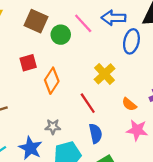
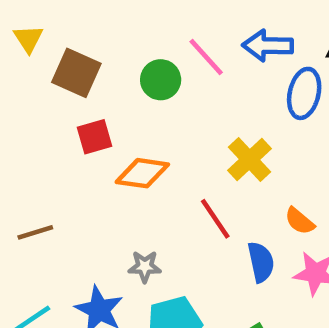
brown square: (36, 21) -> (76, 73), moved
orange diamond: (52, 81) -> (142, 173), turned 65
blue semicircle: (96, 133) -> (261, 262), moved

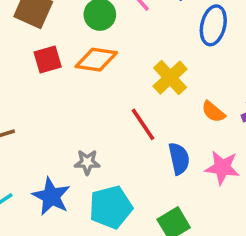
orange diamond: (142, 173) -> (96, 60), moved
orange semicircle: (300, 221) -> (213, 112), moved

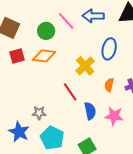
blue ellipse: (213, 25) -> (109, 49), moved
orange semicircle: (213, 112) -> (109, 85), turned 64
cyan pentagon: (111, 207) -> (52, 138), turned -30

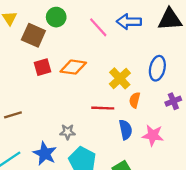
green circle: (46, 31) -> (56, 17), moved
blue ellipse: (109, 49) -> (157, 68), moved
orange semicircle: (109, 85) -> (135, 100), moved
red line: (70, 92) -> (103, 108), turned -54

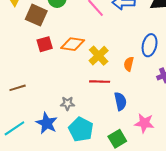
yellow cross: (120, 78) -> (99, 56), moved
orange semicircle: (135, 100) -> (129, 64), moved
pink star: (153, 135) -> (144, 123), moved

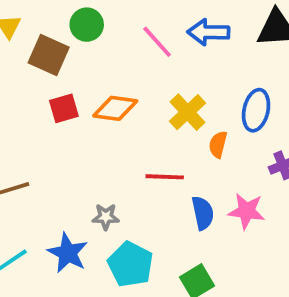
yellow cross: (99, 56) -> (188, 112), moved
pink star: (144, 123) -> (246, 211), moved

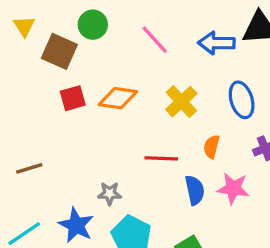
blue arrow: (208, 32) -> (217, 43), moved
blue ellipse: (256, 110) -> (242, 100), turned -30
orange semicircle: (218, 144) -> (211, 147), moved

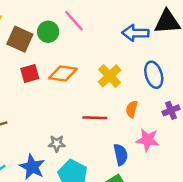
green circle: (93, 25) -> (48, 32), moved
pink line: (155, 40) -> (74, 21), moved
blue semicircle: (195, 190) -> (121, 155), moved

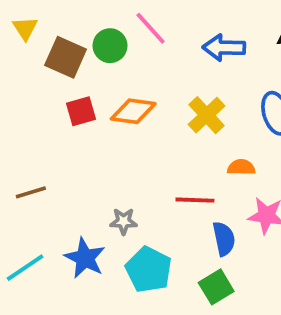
blue arrow: (135, 33) -> (224, 48), moved
orange semicircle: (132, 109) -> (241, 167), turned 77
red line: (95, 118) -> (195, 200), moved

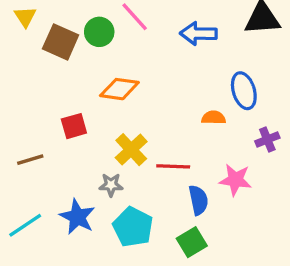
red square: (81, 111) -> (74, 126), moved
yellow cross: (207, 115) -> (131, 150), moved
orange semicircle: (241, 167) -> (214, 118), moved

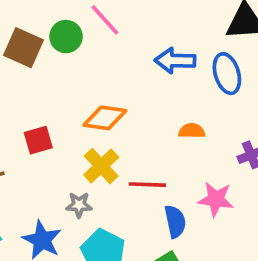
blue arrow: (198, 34) -> (175, 61), moved
orange diamond: (119, 89) -> (105, 118), moved
blue ellipse: (244, 91) -> (227, 74), moved

